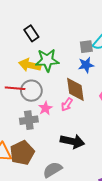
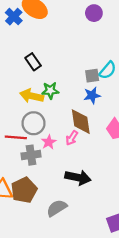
green star: (47, 60) -> (50, 91), size x0.7
red line: (15, 88) -> (16, 137), moved

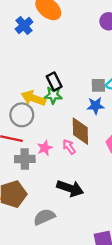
blue cross: (14, 17) -> (24, 26), moved
black rectangle: (33, 62) -> (54, 81), moved
gray circle: (34, 123) -> (22, 115), moved
pink arrow: (72, 138) -> (69, 147), turned 104

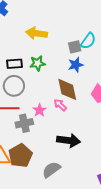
black rectangle: (54, 81) -> (14, 64), moved, turned -56
yellow arrow: (33, 98) -> (37, 33), moved

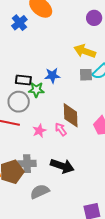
yellow arrow: (37, 33) -> (85, 51), moved
green star: (38, 63) -> (36, 90), moved
blue star: (76, 65) -> (52, 75), moved
gray cross: (24, 123) -> (27, 164), moved

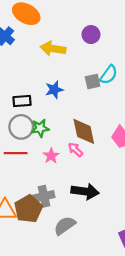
purple circle: (94, 18) -> (91, 35), moved
yellow arrow: (85, 51) -> (53, 49), moved
green star: (36, 90) -> (40, 128), moved

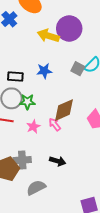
purple circle: (91, 35) -> (69, 28), moved, size x1.6
gray square: (93, 82) -> (78, 69), turned 32
brown diamond: (84, 131) -> (64, 110), turned 70
black arrow: (85, 191) -> (58, 161), size x0.7

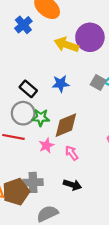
black rectangle: (15, 76) -> (28, 89), turned 35
brown diamond: (64, 110) -> (66, 125), moved
pink arrow: (55, 124) -> (72, 153), moved

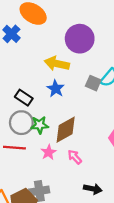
yellow arrow: (66, 45) -> (57, 64), moved
blue star: (61, 84) -> (56, 89), turned -30
black arrow: (72, 185) -> (93, 189), moved

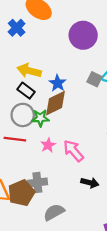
yellow arrow: (57, 64) -> (29, 71), moved
brown diamond: (66, 130) -> (56, 103), moved
pink arrow: (75, 157) -> (73, 151), size x1.5

